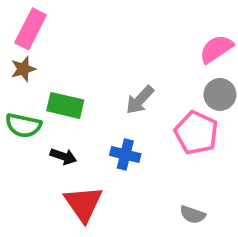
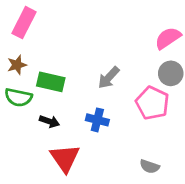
brown star: (23, 69) -> (17, 65), moved

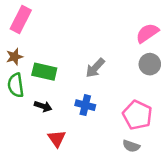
green semicircle: (18, 97) -> (16, 85), turned 70
pink pentagon: (152, 103) -> (137, 115), moved
red triangle: (65, 158) -> (57, 139), size x0.7

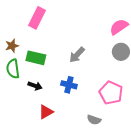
pink rectangle: (21, 19) -> (37, 18), moved
red triangle: (57, 139) -> (46, 112), turned 35
gray semicircle: (131, 146) -> (94, 120), moved

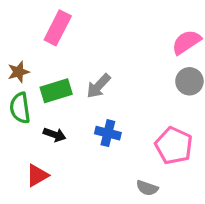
gray arrow: (77, 55) -> (98, 86), moved
green rectangle: (36, 58) -> (56, 91), turned -30
red triangle: (46, 112) -> (37, 175), moved

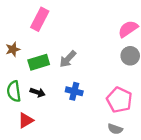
green semicircle: (20, 108) -> (14, 91), moved
gray semicircle: (147, 188) -> (115, 129), moved

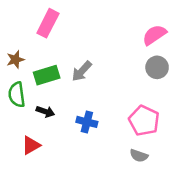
green semicircle: (14, 91) -> (17, 95), moved
blue cross: (74, 91) -> (87, 122), moved

